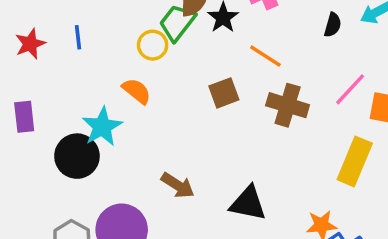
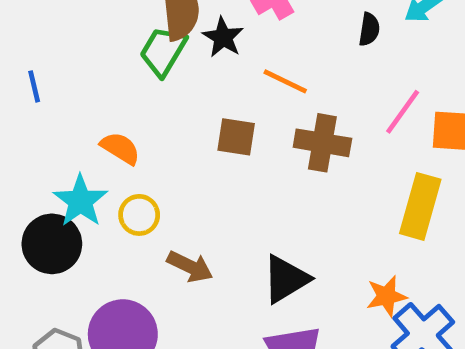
yellow circle: (153, 45) -> (139, 215), moved
brown square: (224, 93) -> (236, 137), turned 36
black triangle: (248, 203) -> (286, 279), turned -36

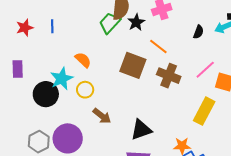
brown square: (236, 137) -> (133, 65), size x1.5

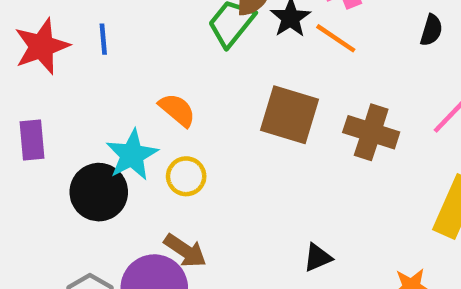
red star: (25, 28) -> (42, 46), size x1.4
orange line: (158, 46) -> (336, 38), moved
brown arrow: (102, 116) -> (185, 251), moved
black triangle: (141, 130) -> (318, 258), size x0.6

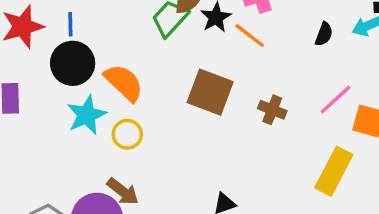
orange semicircle: (177, 110) -> (124, 83), size x1.4
brown cross: (371, 132) -> (272, 110), size x0.7
black circle: (99, 192) -> (73, 63), moved

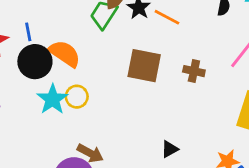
orange semicircle: (124, 83) -> (65, 54), moved
yellow circle: (127, 134) -> (77, 97), moved

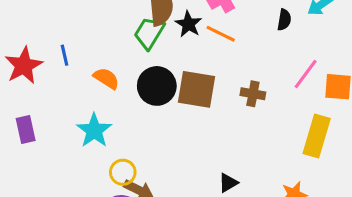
orange semicircle: (65, 54) -> (106, 78), size x0.7
black circle: (35, 62) -> (157, 86), moved
yellow circle: (77, 97) -> (123, 172), moved

